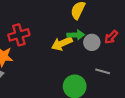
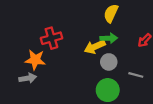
gray circle: (92, 42) -> (109, 62), moved

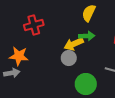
red cross: (51, 38) -> (34, 25), moved
gray circle: (109, 62) -> (69, 58), moved

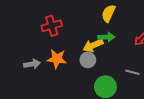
orange star: (19, 56) -> (57, 59), moved
gray arrow: (12, 73) -> (32, 64), moved

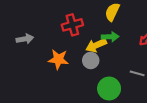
red cross: (52, 26) -> (72, 25), moved
gray arrow: (32, 64) -> (25, 39), moved

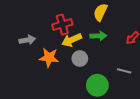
gray arrow: (25, 39) -> (27, 40), moved
yellow arrow: (96, 45) -> (72, 40), moved

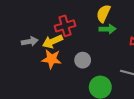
green arrow: (98, 36) -> (108, 29), moved
yellow arrow: (72, 40) -> (53, 41), moved

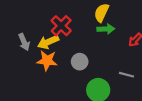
red cross: (65, 26) -> (61, 26), turned -30
gray arrow: (30, 41) -> (24, 42), turned 77

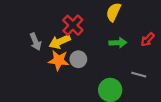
green arrow: (106, 29) -> (118, 43), moved
gray circle: (80, 62) -> (78, 59), moved

